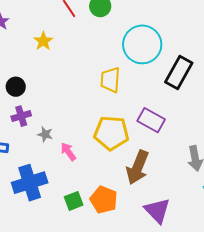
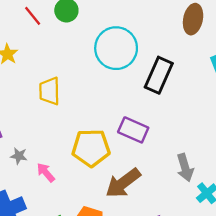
yellow trapezoid: (110, 80) -> (49, 91), moved
brown arrow: (138, 167) -> (123, 183), turned 36

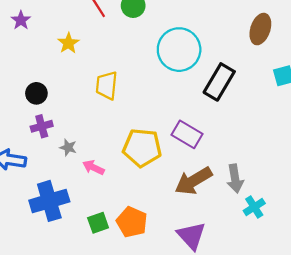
pink arrow: (46, 173) -> (93, 167), turned -30
brown arrow: (123, 183) -> (193, 181), moved

